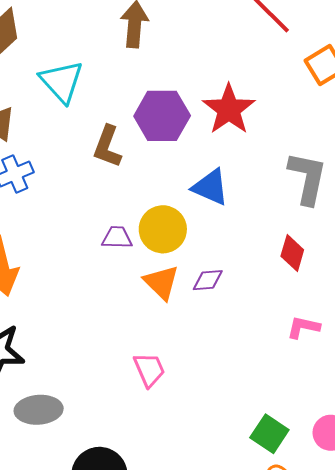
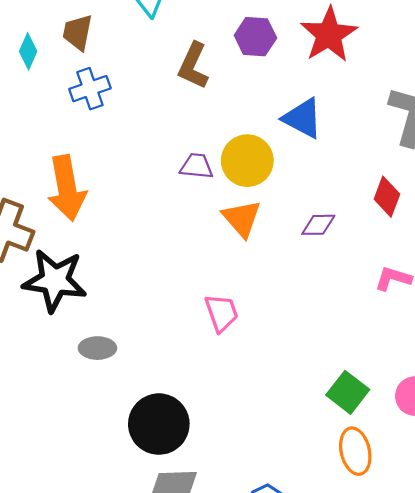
purple hexagon: (162, 116) -> (255, 37), size x0.7
purple diamond: (208, 280) -> (318, 225), moved
gray ellipse: (39, 410) -> (97, 348), size x0.7

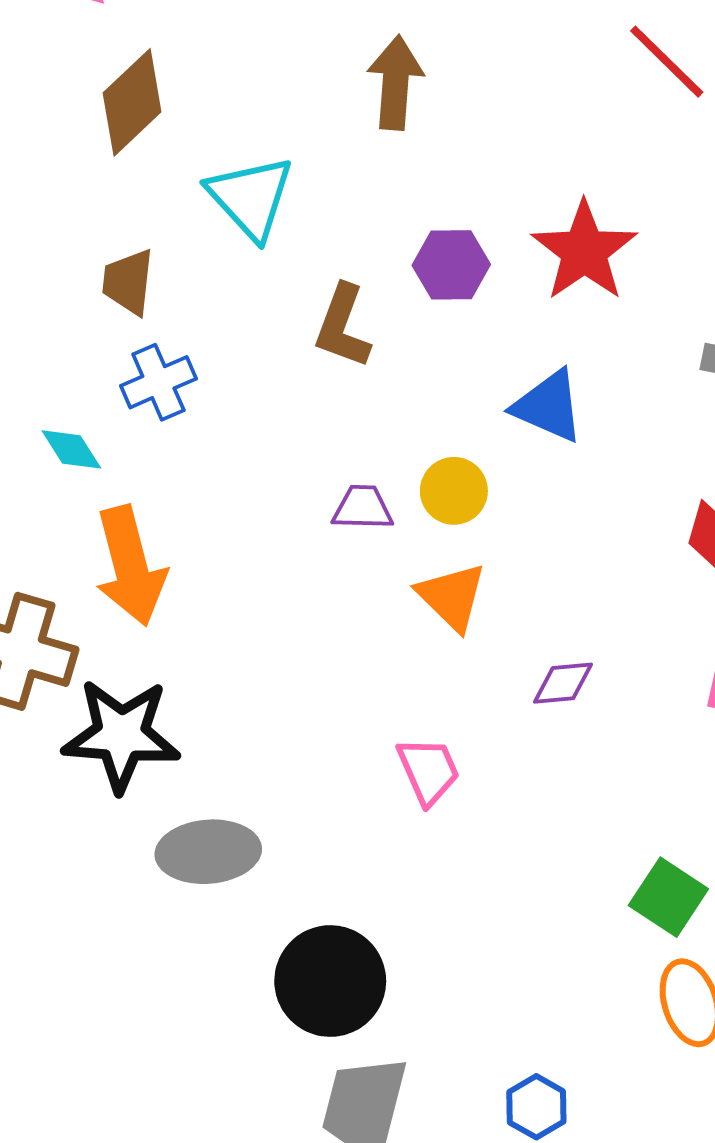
cyan diamond: (28, 51) -> (71, 449), moved, turned -52
yellow circle: (247, 161) -> (454, 491), size x0.7
purple diamond: (318, 225) -> (563, 683), moved
gray ellipse: (97, 348) -> (208, 852), size x1.5

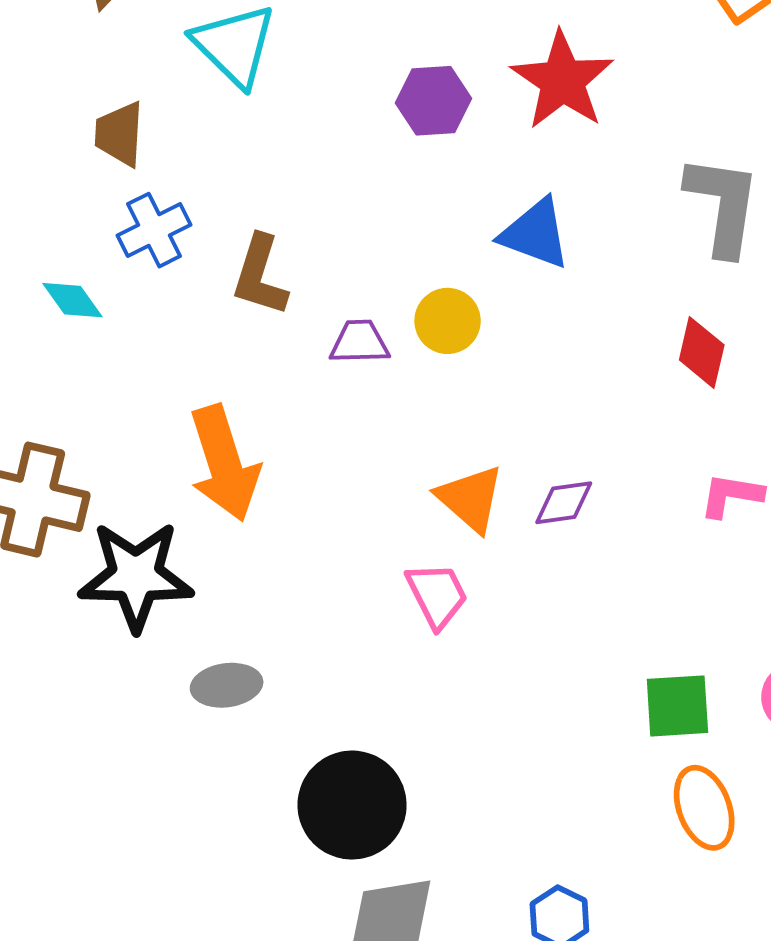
brown L-shape: (343, 326) -> (260, 275), moved
orange arrow: (130, 566) -> (224, 463), moved
orange triangle: (452, 597) -> (470, 499), moved
gray ellipse: (208, 852) -> (227, 685), size x0.7
green square: (668, 897) -> (677, 706), turned -34

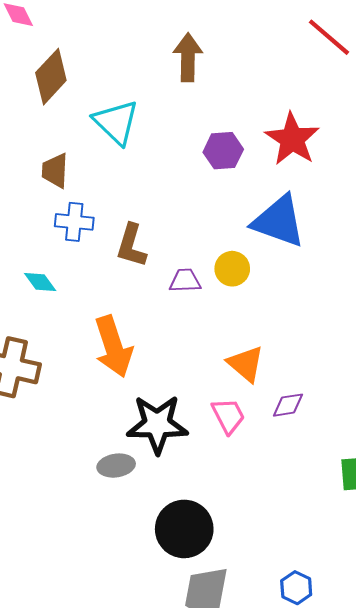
blue cross: (154, 230) -> (74, 222), turned 33
blue triangle: (535, 234) -> (279, 221), size x1.4
cyan diamond: (73, 300) -> (40, 282), moved
purple diamond: (564, 503) -> (288, 405), moved
black star: (136, 576) -> (157, 424), moved

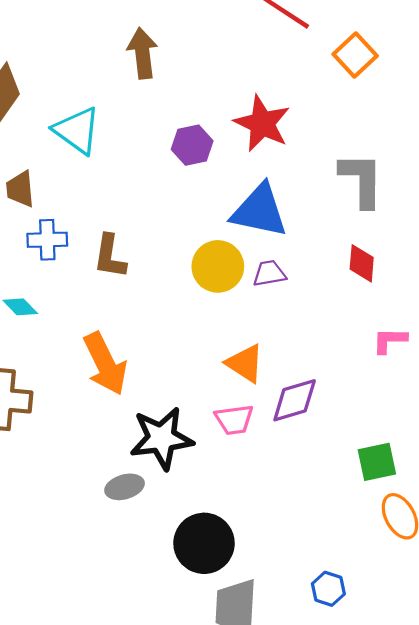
yellow circle: (232, 269) -> (218, 266), size x1.4
purple trapezoid: (185, 281) -> (269, 273), moved
purple diamond: (288, 405) -> (295, 400), size x1.5
pink trapezoid: (228, 416) -> (234, 420), turned 117

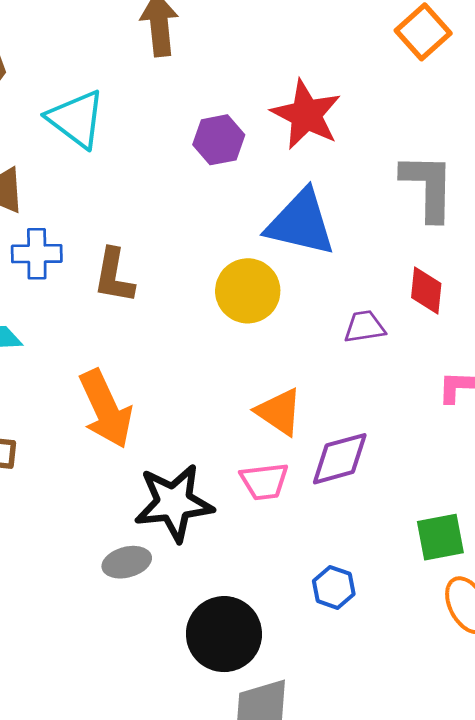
purple trapezoid: (269, 273) -> (364, 327), moved
blue hexagon: (328, 589) -> (334, 587), moved

